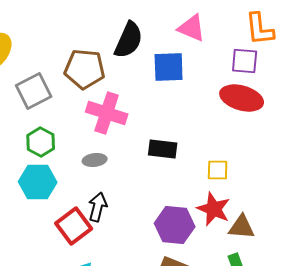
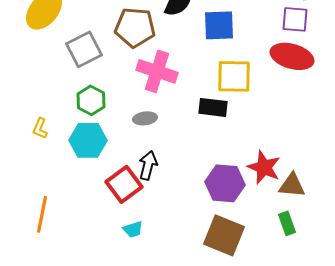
yellow square: (218, 170) -> (234, 76), moved, size x1.6

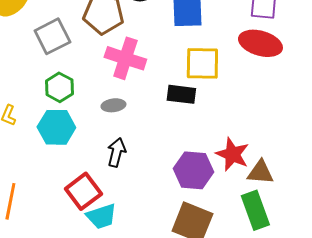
red square: (124, 184) -> (83, 191), moved
green rectangle: (287, 223) -> (255, 210), size x1.6
cyan trapezoid: (133, 229) -> (101, 216), size x1.5

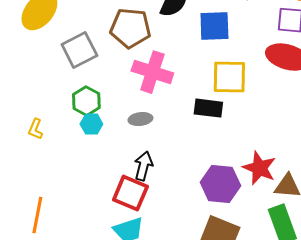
cyan hexagon: (56, 127) -> (91, 124), moved, size x0.6
red square: (83, 191) -> (130, 193), moved, turned -30

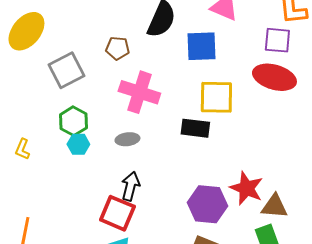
brown pentagon: (130, 28) -> (117, 48), size x0.6

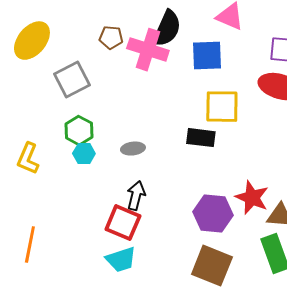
brown pentagon: (117, 48) -> (111, 38), moved
pink cross: (139, 92) -> (148, 50), moved
yellow L-shape: (22, 149) -> (28, 159), size x1.5

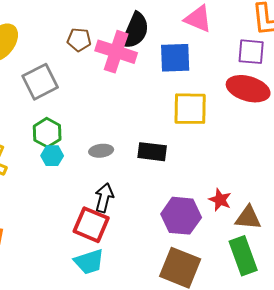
black rectangle: (201, 138) -> (152, 152), moved
red star: (252, 198) -> (220, 200), size x0.7

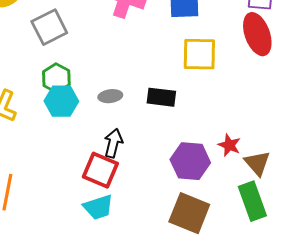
red ellipse: (248, 89) -> (257, 34), turned 54
cyan hexagon: (52, 156) -> (61, 101), size x1.5
brown triangle: (248, 218) -> (257, 163), turned 44

